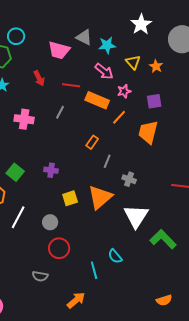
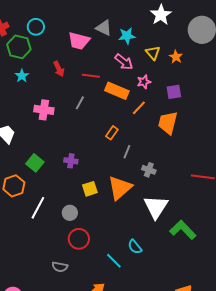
cyan line: (94, 270) -> (114, 261), turned -30

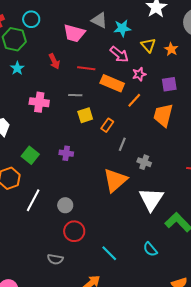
gray line: (80, 103) -> (75, 95), turned 64
yellow square: (90, 189) -> (85, 115), moved
cyan semicircle: (135, 247) -> (150, 249), moved

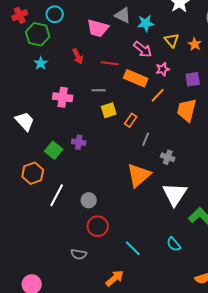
purple cross: (66, 153) -> (79, 142), moved

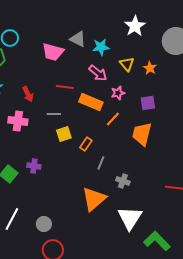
red arrow: (78, 56) -> (28, 94), moved

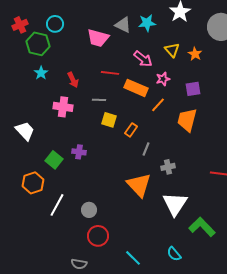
cyan star: (101, 47) -> (147, 23), moved
yellow square: (64, 134) -> (109, 120), turned 35
gray cross: (123, 181) -> (168, 167), turned -32
orange triangle: (94, 199) -> (139, 185), turned -32

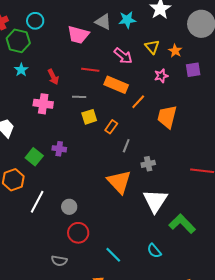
pink star: (163, 79) -> (161, 76), moved
purple square: (193, 89) -> (193, 70), moved
yellow square: (109, 120) -> (89, 117), turned -35

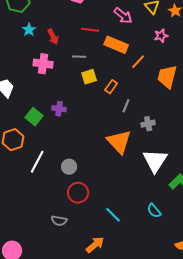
cyan star: (21, 70) -> (29, 30), moved

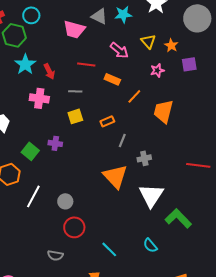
cyan star: (29, 30) -> (25, 64), size x1.5
orange rectangle: (116, 45) -> (112, 79), size x0.7
yellow square: (89, 77) -> (75, 116), moved
orange rectangle: (111, 87) -> (107, 121), turned 32

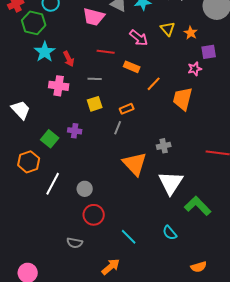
pink star: (157, 70) -> (195, 69), moved
gray line: (122, 140) -> (118, 128), moved

